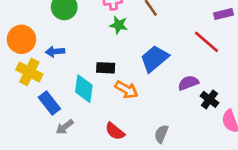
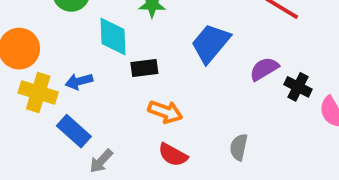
blue arrow: (55, 52) -> (79, 81), moved
cyan diamond: (84, 89) -> (113, 37), moved
orange arrow: (126, 90) -> (165, 112), moved

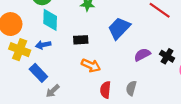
cyan diamond: (113, 37) -> (50, 20), moved
purple semicircle: (264, 69) -> (142, 55), moved
red semicircle: (173, 155) -> (105, 90), moved, turned 63

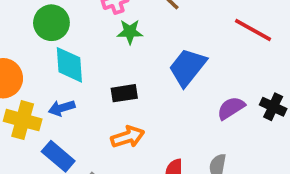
orange arrow: (91, 65) -> (128, 137), moved, turned -36

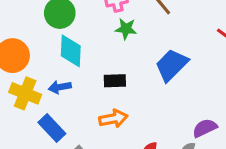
purple semicircle: (231, 108) -> (205, 128), moved

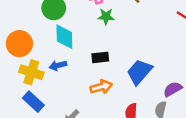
blue trapezoid: (172, 65) -> (139, 72), moved
blue rectangle: (52, 128) -> (33, 102), moved

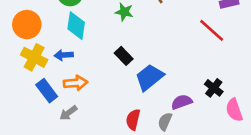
black rectangle: (100, 57) -> (124, 56), moved, turned 42
orange arrow: (101, 87) -> (75, 83), moved
blue rectangle: (33, 102) -> (47, 91), moved

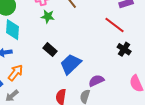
orange arrow: (75, 83) -> (15, 73), turned -42
black cross: (214, 88) -> (124, 49), moved

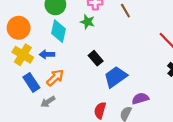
green star: (48, 16) -> (87, 22), moved

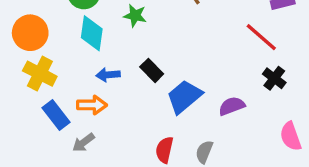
blue arrow: (47, 54) -> (108, 75), moved
orange arrow: (55, 78) -> (92, 105), turned 48
purple semicircle: (140, 99) -> (232, 106), moved

